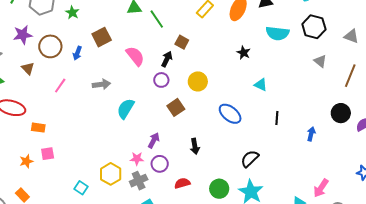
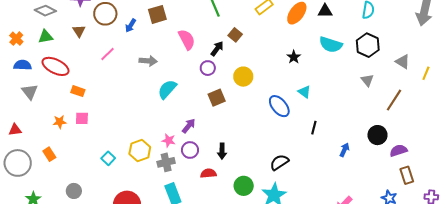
blue ellipse: (230, 114) -> (279, 106), moved
black arrow: (195, 146) -> (222, 151), moved

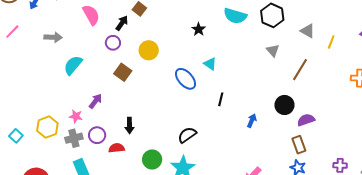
brown square: (217, 98) -> (123, 72), turned -30
purple circle: (190, 150) -> (97, 135), moved
brown rectangle: (407, 175) -> (299, 145), moved

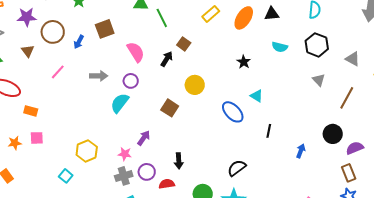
cyan semicircle: (235, 16) -> (280, 47), size x0.7
purple circle: (113, 43) -> (131, 81), moved
yellow hexagon: (47, 127) -> (87, 151), moved

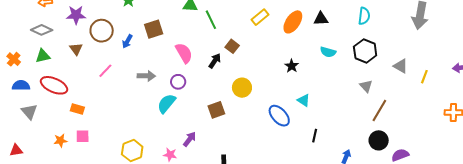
brown line: (347, 98) -> (379, 110), moved
brown square: (170, 108) -> (216, 110), turned 36

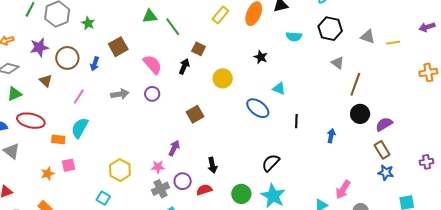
yellow line: (424, 77) -> (393, 43), turned 72
yellow circle: (242, 88) -> (223, 78), moved
cyan semicircle: (167, 103) -> (80, 128), moved

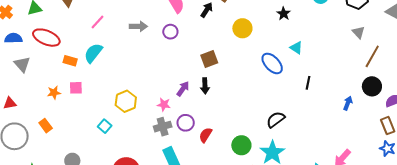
blue arrow: (331, 136) -> (348, 103), moved
black arrow: (212, 165) -> (205, 86), moved
red semicircle: (204, 190) -> (206, 135), turned -49

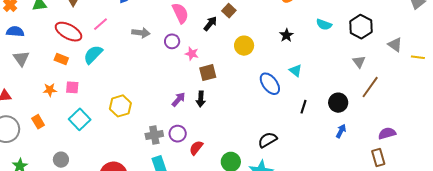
red ellipse: (46, 38) -> (68, 32), moved
orange rectangle: (70, 61) -> (61, 59), moved
black circle: (372, 86) -> (338, 103), moved
pink star: (164, 105) -> (192, 54), moved
cyan square: (105, 126) -> (80, 119), moved, size x1.5

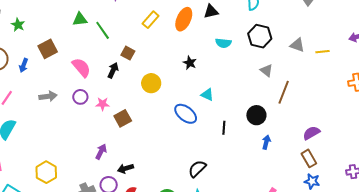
black arrow: (201, 99) -> (125, 168), moved, turned 84

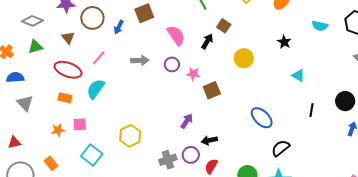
blue ellipse: (186, 114) -> (262, 118), moved

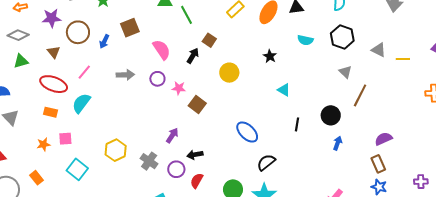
brown square: (212, 90) -> (197, 105), turned -30
gray cross: (168, 160) -> (149, 161), moved, turned -36

